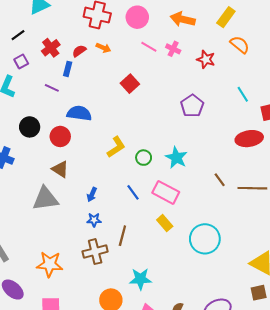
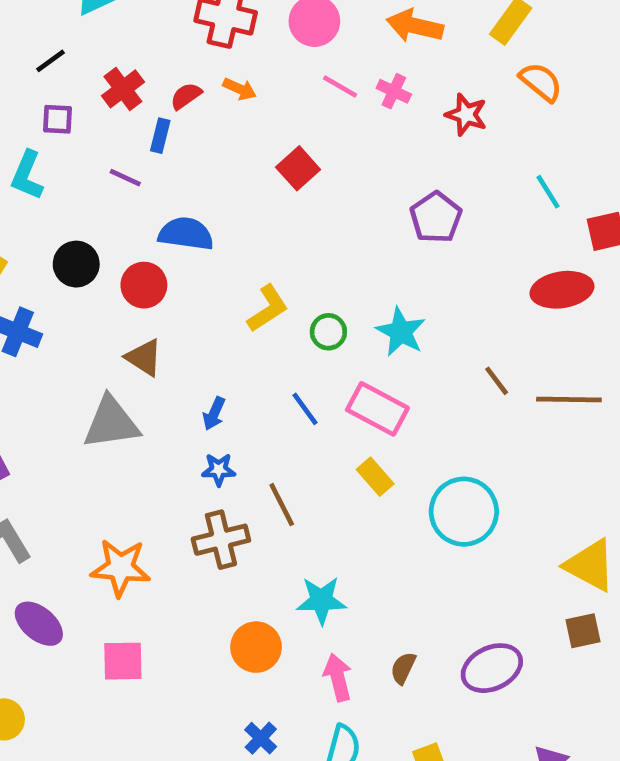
purple square: (21, 62) -> (57, 119), turned 32
brown line: (122, 236) -> (282, 505), turned -42

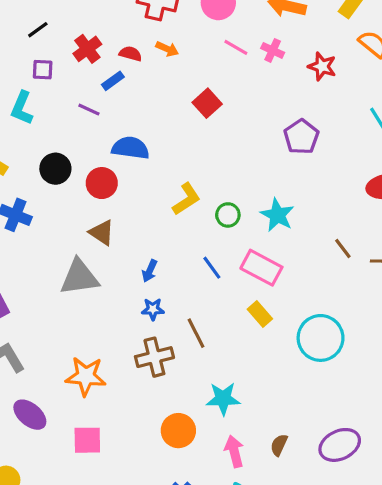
red semicircle: (186, 96) -> (130, 54), turned 50
blue rectangle: (160, 136) -> (113, 81), turned 40

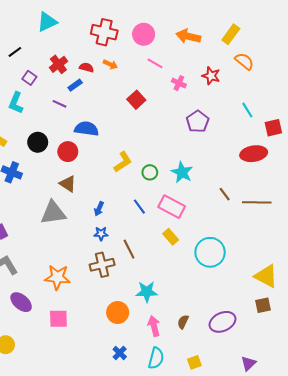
black line: (38, 30) -> (15, 52), moved
pink cross: (273, 50) -> (179, 83), moved
purple square: (43, 70) -> (29, 78), turned 32

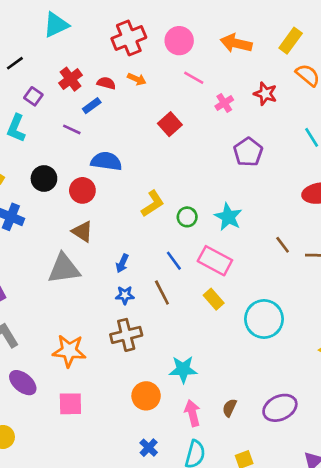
red cross: (104, 32) -> (129, 38), turned -35
pink cross: (179, 83) -> (224, 103), turned 32
brown line: (129, 249) -> (162, 292), moved

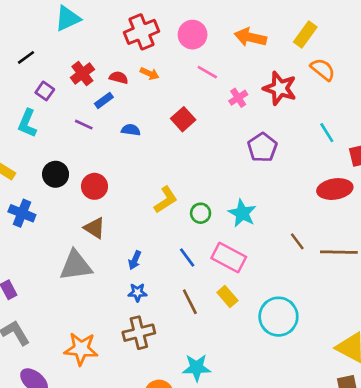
red star: (265, 94) -> (280, 88), size x1.4
blue semicircle: (106, 161) -> (131, 130), moved, size x0.6
brown line: (162, 292) -> (190, 302), moved

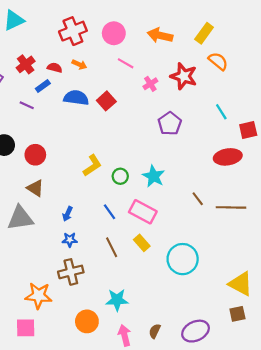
blue semicircle: (131, 130) -> (76, 98), moved, size x1.6
orange star: (81, 349) -> (39, 296), moved

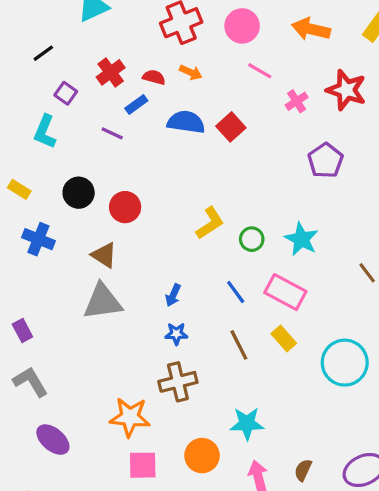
brown triangle: (35, 188) -> (104, 255), moved
pink square: (26, 328) -> (143, 465), moved

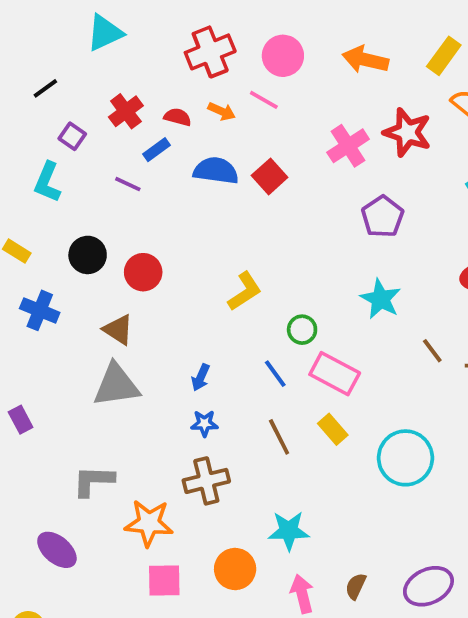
pink line: (260, 71) -> (264, 100), moved
pink cross: (297, 101) -> (348, 146), size x1.5
green circle: (252, 239) -> (302, 330), moved
cyan star: (301, 239) -> (381, 299), moved
gray L-shape: (30, 382) -> (93, 481), moved, turned -57

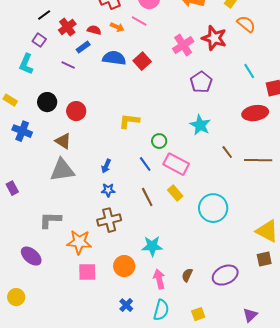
black line: (45, 88) -> (44, 15), moved
yellow L-shape: (245, 291) -> (129, 121), turned -140

